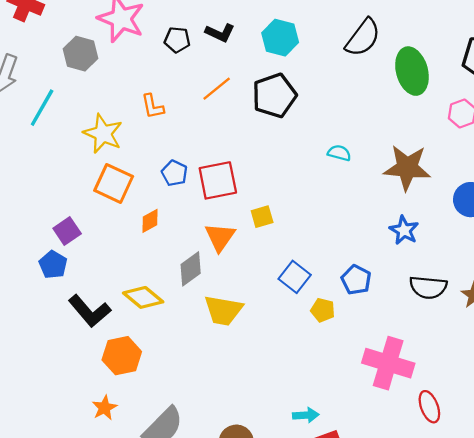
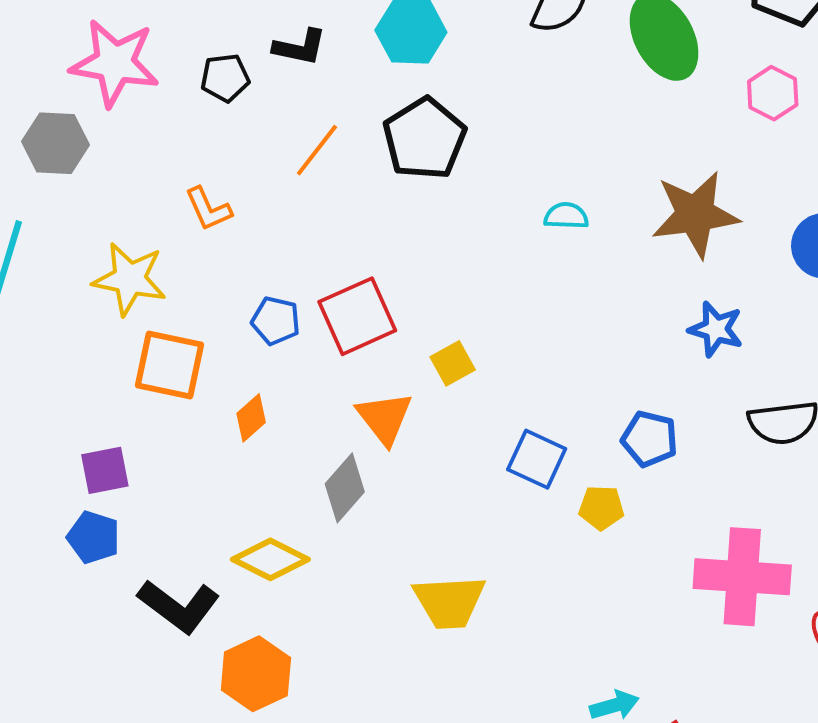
purple square: (67, 231) -> (105, 470), turned 36
yellow trapezoid: (223, 310) -> (449, 602), moved

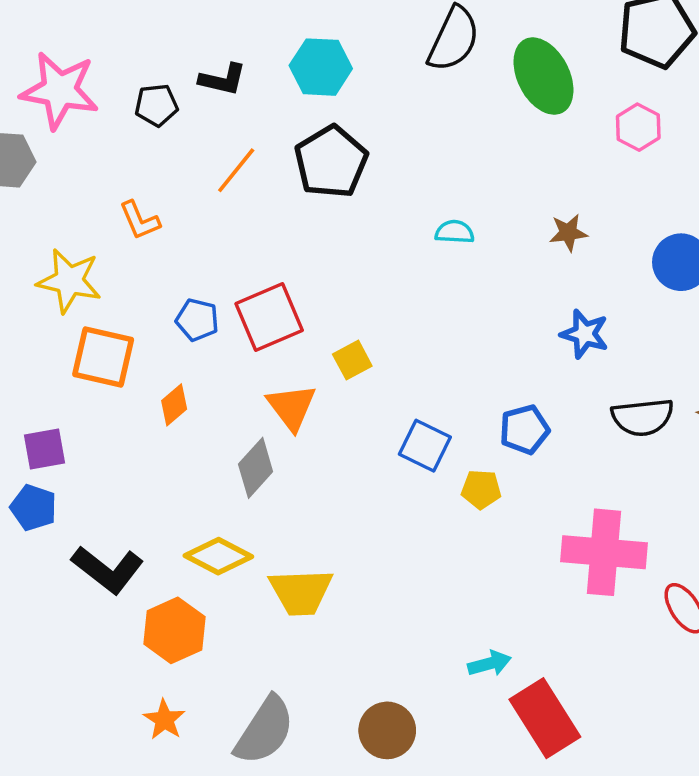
brown star: (695, 214) -> (568, 233), size x0.5
blue pentagon: (650, 439) -> (525, 430), turned -30
yellow diamond: (270, 559) -> (218, 556), moved
yellow trapezoid: (449, 602) -> (301, 592), moved

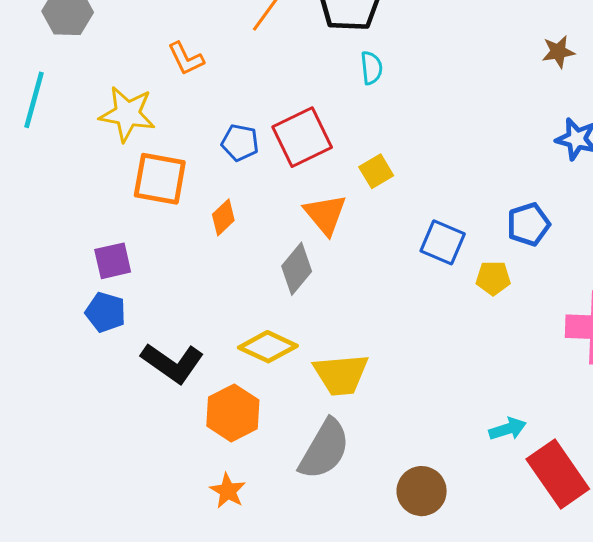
cyan semicircle: (455, 232) -> (371, 68), moved, turned 84
gray semicircle: (265, 731) -> (324, 449), moved

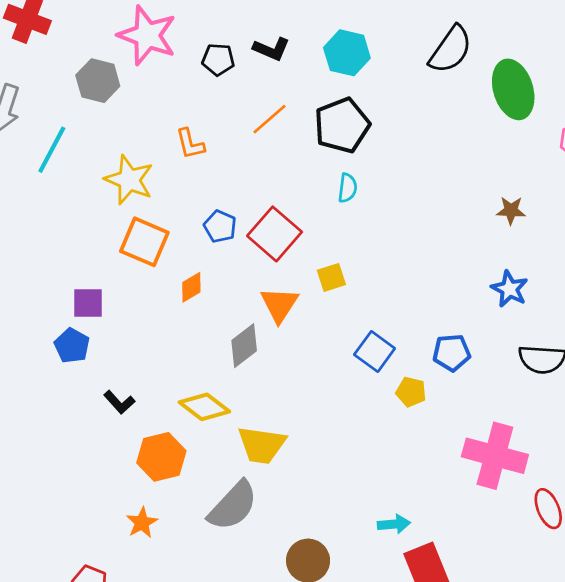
red square: (302, 137) -> (275, 234), turned -36
black L-shape: (172, 363) -> (119, 402), size x0.6

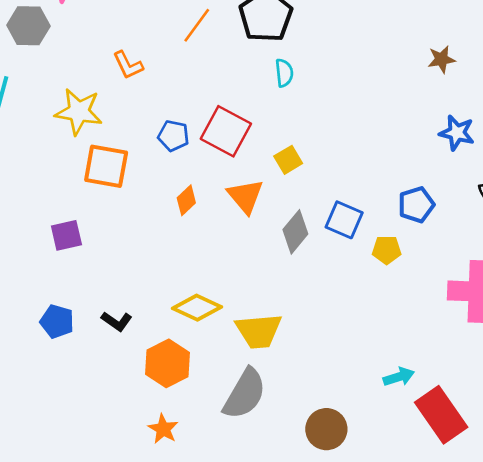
orange diamond: (191, 287) -> (186, 200), moved
blue pentagon: (72, 346) -> (57, 321), moved
gray diamond: (244, 346) -> (295, 232), moved

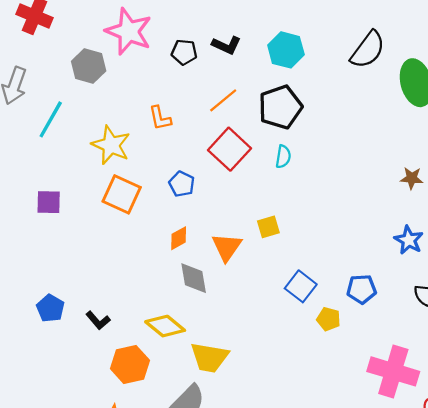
red square: (226, 131) -> (230, 149), moved
gray diamond: (295, 232) -> (194, 278), moved, turned -64
purple square: (66, 235) -> (49, 202), moved

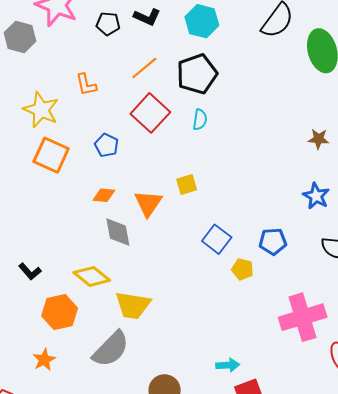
orange diamond: (179, 238) -> (104, 195), turned 35
pink cross: (393, 371) -> (303, 317), turned -33

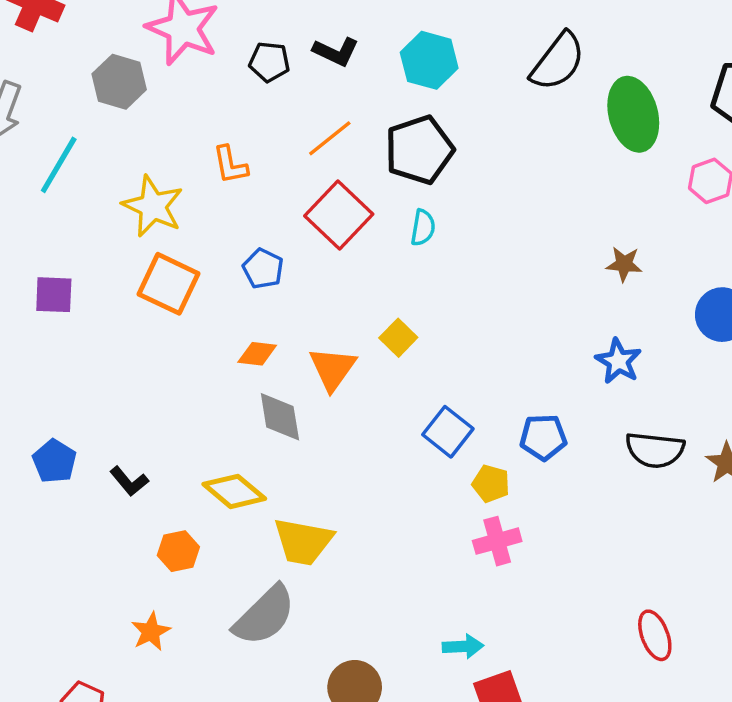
yellow square: (187, 184) -> (398, 338), turned -30
orange hexagon: (60, 312) -> (178, 551), size x0.7
pink cross: (303, 317) -> (497, 541), moved, size x0.6

